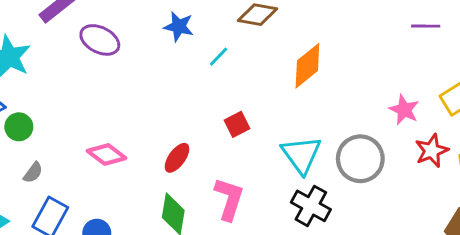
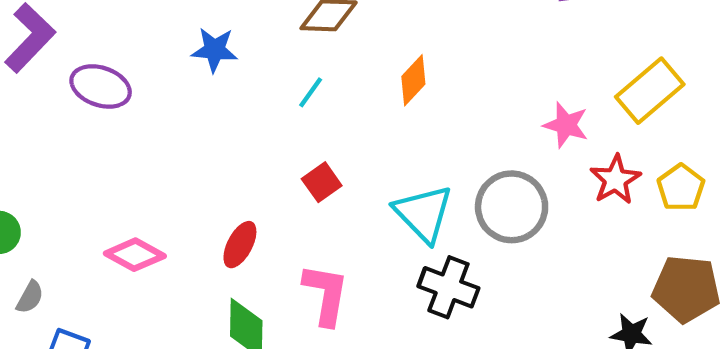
cyan line: (219, 57) -> (311, 92), moved
orange diamond: (307, 66) -> (413, 80), size x0.7

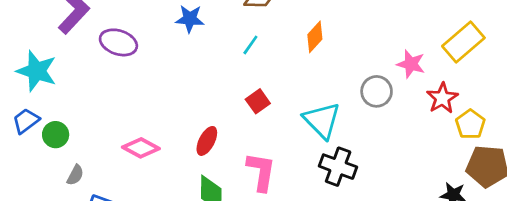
yellow pentagon: (681, 188) -> (470, 124), moved
gray circle: (512, 207) -> (377, 91), moved, size x0.7

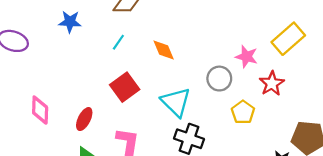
orange diamond: (315, 37) -> (164, 50), moved, turned -65
red square: (258, 101) -> (125, 87), size x1.5
yellow pentagon: (470, 124) -> (243, 112), moved
pink diamond: (141, 148) -> (40, 110), moved, turned 64

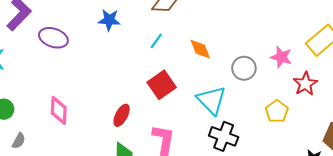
gray circle: (219, 79) -> (244, 68), moved
pink diamond: (40, 110) -> (59, 110), moved

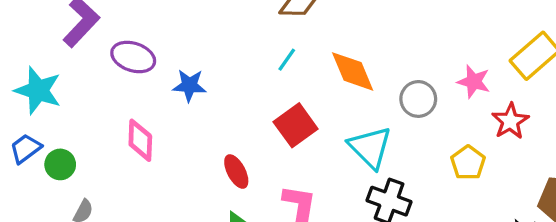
blue star: (109, 20) -> (189, 85), moved
orange diamond: (200, 49) -> (353, 71), size x1.4
pink diamond: (59, 110) -> (140, 140), moved
red ellipse: (122, 115) -> (236, 172), turned -55

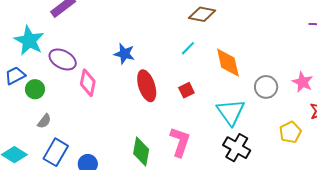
purple ellipse: (133, 57) -> (63, 59), moved
red square: (296, 125) -> (186, 90), size x0.6
red ellipse: (236, 172) -> (147, 86), moved, size x1.4

